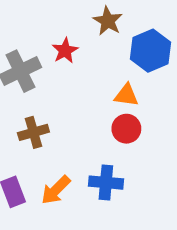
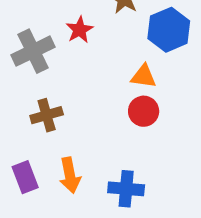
blue cross: (106, 183) -> (126, 189), moved
orange arrow: (56, 190) -> (70, 175), turned -56

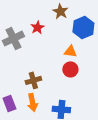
brown cross: (47, 115) -> (33, 80), moved

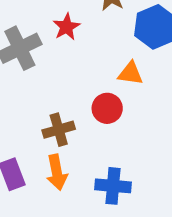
red circle: (70, 69) -> (107, 108), moved

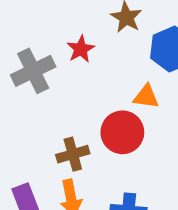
red circle: (107, 108) -> (122, 132), size x1.4

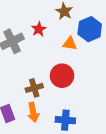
orange triangle: (146, 97) -> (70, 44), moved

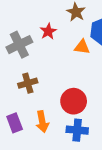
red circle: (62, 76) -> (74, 101), moved
brown cross: (34, 88) -> (28, 83), moved

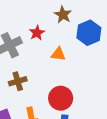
orange triangle: (82, 47) -> (58, 54), moved

